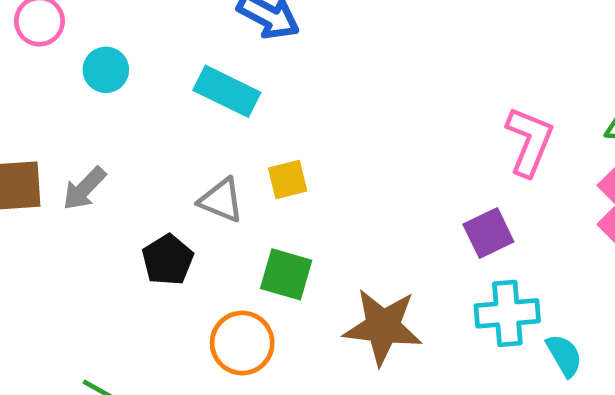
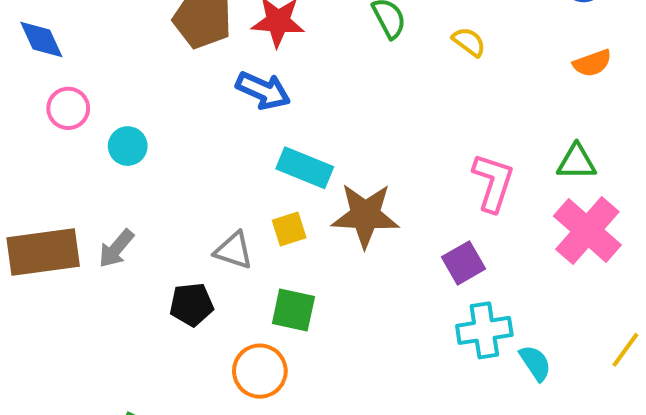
cyan rectangle: (227, 91) -> (305, 168), moved
black pentagon: (168, 260) -> (191, 304), turned 30
brown star: (383, 327) -> (365, 215), moved

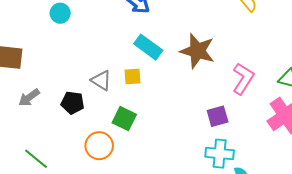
brown star: (365, 215) -> (197, 51), moved
gray arrow: (116, 249) -> (29, 97), moved

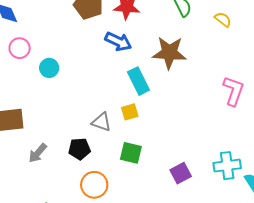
cyan rectangle: (148, 47) -> (138, 81), turned 40
brown star: (197, 51) -> (169, 53), moved
purple square: (218, 116) -> (181, 173), moved
orange circle: (99, 146) -> (94, 185), moved

